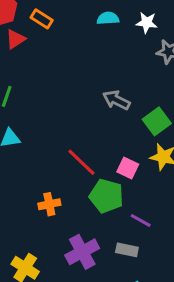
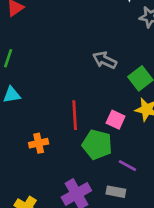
red line: (81, 162) -> (75, 115), turned 44
orange cross: (49, 204) -> (39, 143), moved

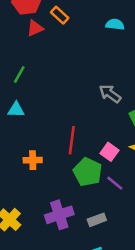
purple line: (127, 166) -> (115, 183), moved
gray rectangle: (116, 192) -> (97, 220), turned -42

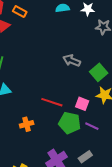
red line: (72, 140) -> (52, 102), turned -65

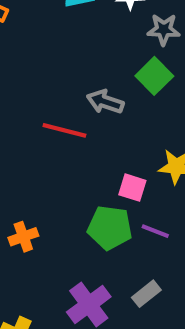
green square: (99, 72) -> (154, 76), moved
red line: (52, 102) -> (64, 130), moved

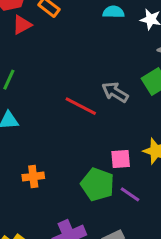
pink square: (132, 188) -> (121, 159), turned -35

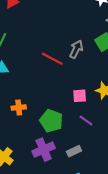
gray arrow: (115, 92) -> (76, 49), turned 84
green pentagon: (98, 184) -> (51, 121), moved

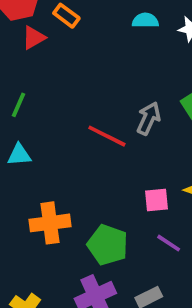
orange cross: (19, 108) -> (50, 223), size x1.5

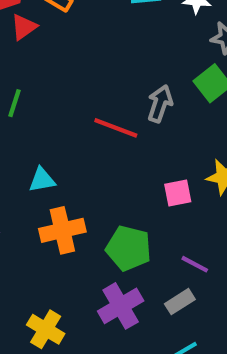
cyan triangle: (19, 155) -> (42, 180), moved
purple line: (169, 243) -> (195, 264), moved

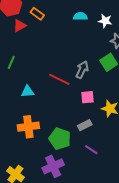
cyan triangle: (42, 180) -> (28, 91), moved
pink square: (178, 193) -> (87, 97), moved
gray rectangle: (180, 302) -> (85, 125), moved

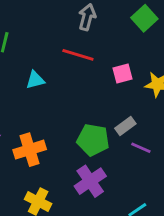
gray arrow: (82, 70) -> (87, 17), moved
gray rectangle: (85, 125) -> (125, 126), moved
orange cross: (28, 127) -> (30, 150), moved

